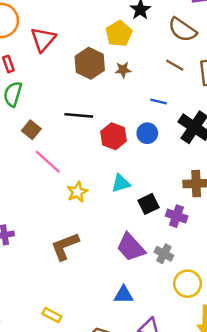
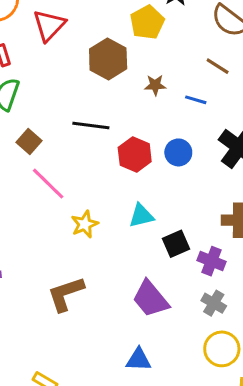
brown star: (123, 70) -> (155, 85), moved
blue line: (158, 101) -> (196, 100), moved
gray cross: (164, 254) -> (214, 303), moved

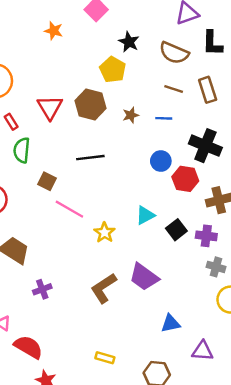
red triangle: (49, 25) -> (50, 107), moved
red hexagon: (135, 155) -> (185, 179), moved
purple trapezoid: (151, 299) -> (144, 277), moved

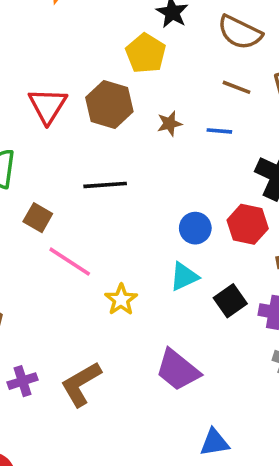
blue circle: (161, 161) -> (195, 228), moved
brown L-shape: (104, 288) -> (81, 384), moved

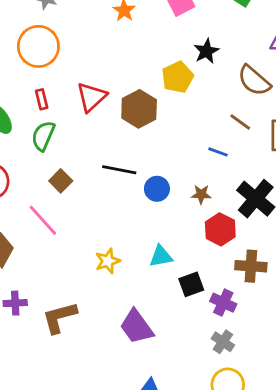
brown star: (170, 124) -> (201, 194), moved
blue circle: (195, 228) -> (157, 189), moved
pink line: (70, 262) -> (43, 220), moved

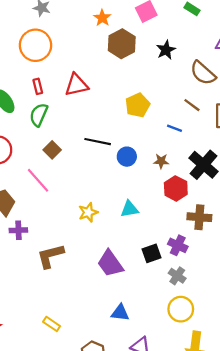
yellow pentagon: (178, 77) -> (138, 105), moved
red triangle: (91, 97) -> (76, 85), turned 30
brown hexagon: (139, 109) -> (122, 44), moved
black square: (191, 284) -> (152, 253), moved
purple cross: (15, 303) -> (18, 230), moved

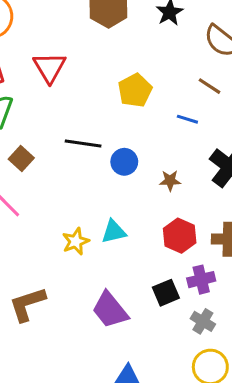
red triangle: (76, 85) -> (50, 67), turned -45
brown star: (161, 161) -> (170, 181), moved
red hexagon: (176, 188) -> (180, 236), moved
cyan triangle: (129, 209) -> (114, 232), moved
purple cross: (178, 245) -> (201, 280), turned -36

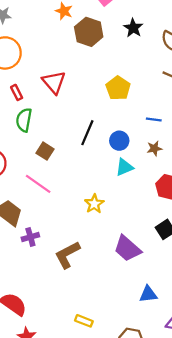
blue line: (187, 119) -> (154, 119), moved
black line: (83, 143) -> (87, 133), turned -65
cyan triangle: (114, 232) -> (124, 167), moved

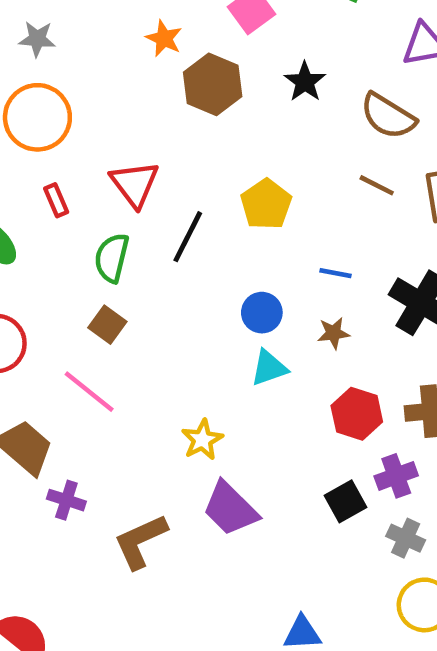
green semicircle: (24, 120) -> (112, 258), moved
black line: (87, 133) -> (188, 237), moved
purple cross: (30, 237) -> (66, 500), turned 30
purple trapezoid: (127, 249) -> (230, 509), moved

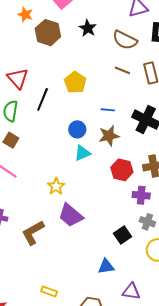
brown star: (333, 333) -> (109, 136), size x1.5
purple cross: (396, 476) -> (141, 195), turned 30
black square: (346, 501) -> (122, 235), moved

